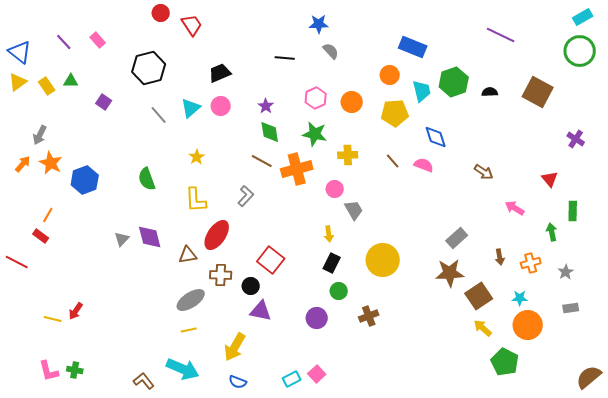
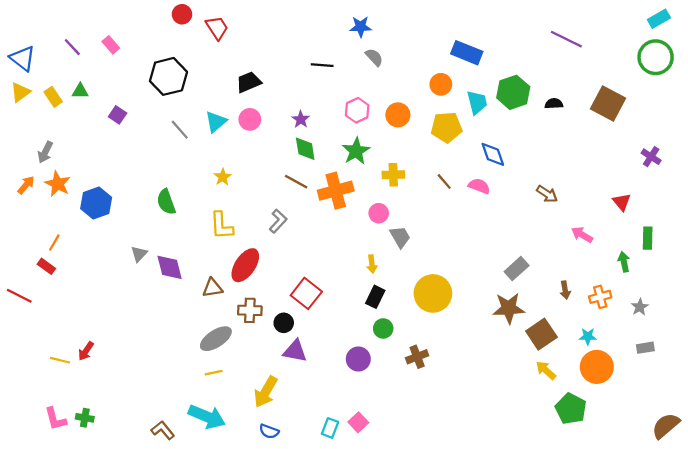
green star: (315, 134) -> (356, 151), turned 30
gray triangle: (122, 239) -> (139, 254), moved
cyan rectangle: (292, 379) -> (330, 428), turned -42

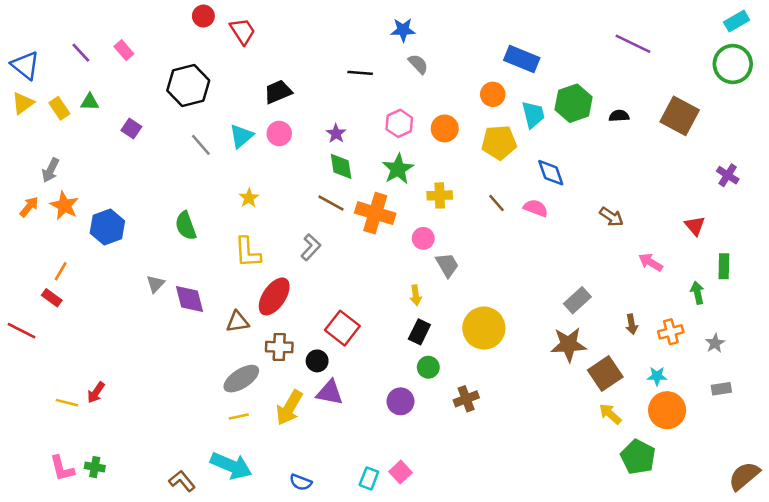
orange cross: (336, 191) -> (375, 213), turned 32
yellow arrow: (266, 392) -> (289, 408), moved

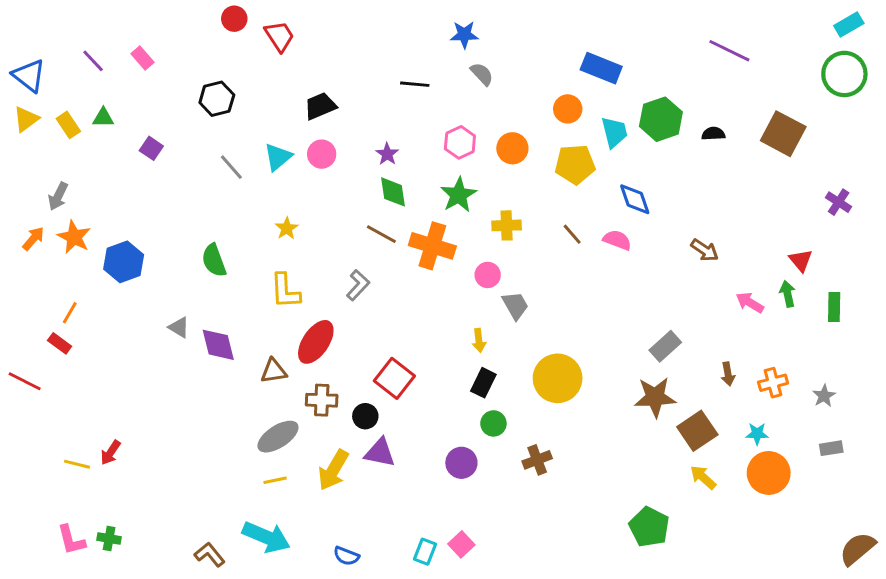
black hexagon: (188, 85) -> (217, 99), size x0.7
gray triangle: (155, 284) -> (179, 327), turned -42
green arrow: (697, 293) -> (788, 294), moved
green pentagon: (638, 457) -> (649, 527), moved

